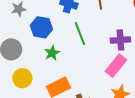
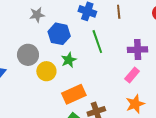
pink rectangle: (116, 66) -> (132, 75), size x0.7
yellow circle: (22, 78) -> (46, 71), moved

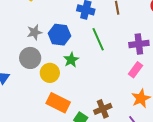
gray star: (37, 15) -> (35, 32), moved
orange rectangle: (74, 94) -> (58, 103), moved, turned 55

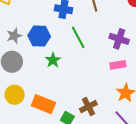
purple cross: (139, 44) -> (119, 39), turned 30
pink rectangle: (135, 70) -> (118, 65), turned 49
yellow circle: (50, 73) -> (15, 95), moved

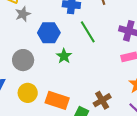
gray star: (14, 36) -> (23, 14), moved

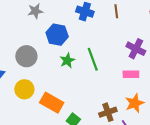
green line: (88, 32) -> (93, 59), moved
brown cross: (102, 100) -> (108, 112), moved

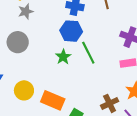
blue hexagon: (57, 35) -> (71, 31), moved
gray circle: (26, 56) -> (18, 42), moved

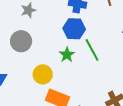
yellow circle: (24, 90) -> (43, 74), moved

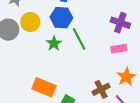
yellow circle: (43, 74) -> (30, 22), moved

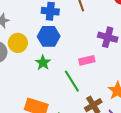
green line: (79, 39) -> (72, 81), moved
pink rectangle: (119, 49) -> (87, 60), moved

